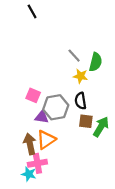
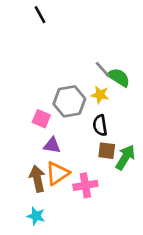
gray line: (74, 56) -> (103, 69), moved
green semicircle: (96, 62) -> (119, 77), turned -72
gray hexagon: (56, 107) -> (69, 101), moved
pink cross: (37, 163) -> (85, 185), moved

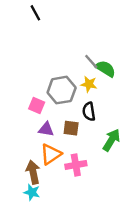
brown square: (107, 151) -> (71, 128), moved
brown arrow: (37, 179) -> (33, 172), moved

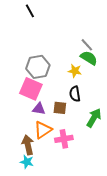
gray line: (91, 62) -> (87, 45), moved
gray hexagon: (62, 90) -> (38, 67), moved
pink square: (37, 106) -> (31, 89), size x1.6

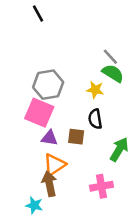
pink cross: (64, 139) -> (101, 186), moved
brown arrow: (28, 145) -> (49, 184), moved

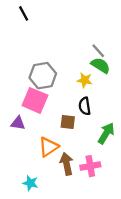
black line: (38, 14) -> (24, 13), moved
purple triangle: (49, 138) -> (18, 123), moved
brown arrow: (49, 184) -> (67, 164), moved

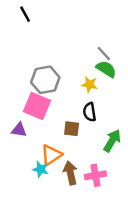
cyan star: (30, 183) -> (41, 169), moved

